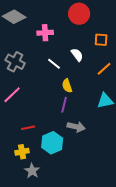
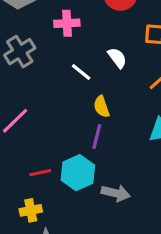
gray cross: (15, 62) -> (20, 52), moved, turned 30
gray arrow: (76, 127) -> (116, 193), moved
cyan hexagon: (52, 143) -> (78, 173), moved

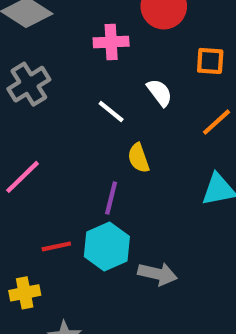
pink cross: (67, 23) -> (111, 42), moved
purple line: (97, 136) -> (111, 198), moved
yellow cross: (31, 210) -> (25, 293), moved

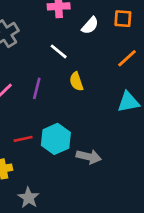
white semicircle: (160, 93) -> (90, 25), moved, turned 78
purple line: (111, 198) -> (37, 88), moved

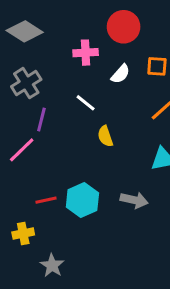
purple line: (37, 88) -> (41, 119), moved
gray arrow: (89, 157) -> (134, 200), moved

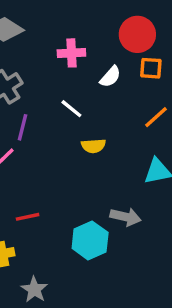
red circle: (124, 27) -> (137, 34), moved
yellow semicircle: (105, 136) -> (93, 146), turned -75
cyan hexagon: (82, 200) -> (90, 240), moved

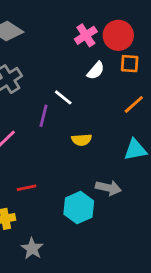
pink cross: (71, 53) -> (86, 35), moved, turned -30
purple line: (23, 127) -> (43, 116), moved
yellow semicircle: (93, 146) -> (82, 140), moved

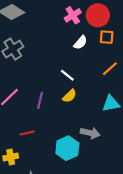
white line: (63, 97) -> (67, 75), moved
purple line: (43, 116) -> (40, 100), moved
yellow semicircle: (82, 140) -> (69, 96), turned -40

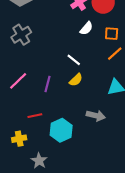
orange square: (107, 37) -> (112, 34), moved
cyan hexagon: (67, 148) -> (61, 130), moved

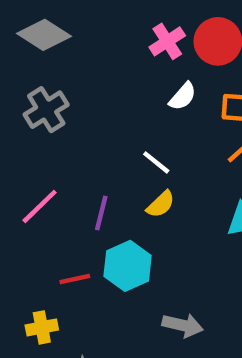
gray arrow: (96, 116) -> (183, 325), moved
cyan hexagon: (61, 130) -> (128, 266), moved

